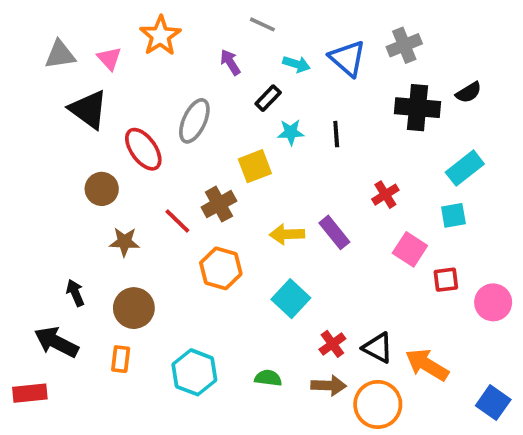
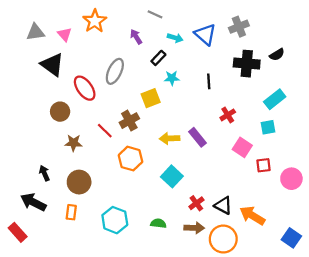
black line: (336, 134) -> (209, 81), moved
red rectangle: (30, 393) -> (18, 232), turned 54

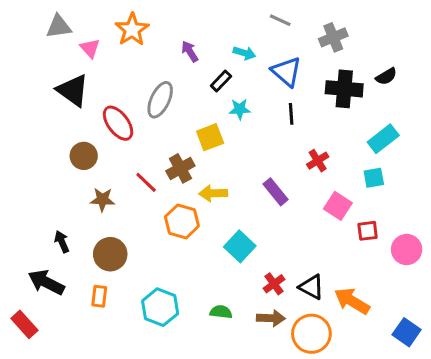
gray line: (155, 14) -> (280, 20), moved
gray triangle: (35, 32) -> (59, 26), moved
blue triangle: (205, 34) -> (286, 72), moved
yellow arrow: (170, 138) -> (213, 193), moved

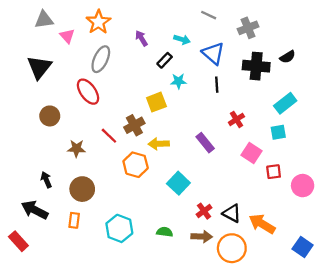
black triangle: (73, 90) -> (39, 67), moved, turned 32
gray ellipse: (160, 100) -> (101, 59), moved
brown circle: (84, 156) -> (50, 116), moved

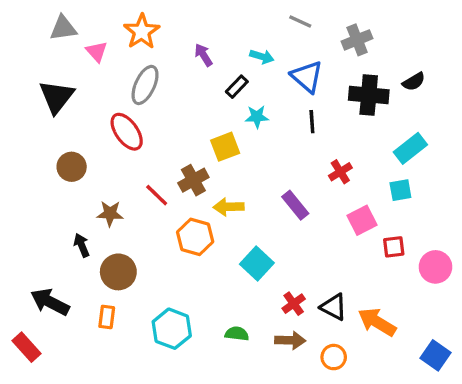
pink square: (252, 153) -> (362, 220), turned 30
black arrow: (46, 180) -> (82, 245), moved
orange circle: (232, 248) -> (334, 357), size x0.6

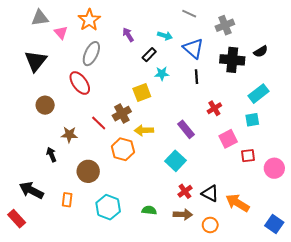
cyan square: (257, 264) -> (175, 161), moved
brown circle: (118, 272) -> (88, 171), moved

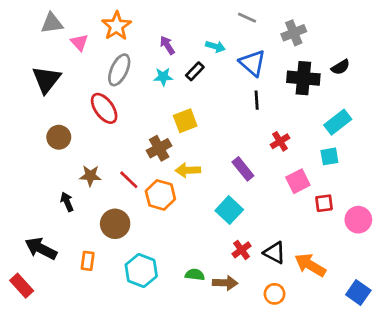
cyan star: (162, 74) -> (163, 77), moved
red line: (99, 123) -> (129, 180), moved
brown arrow: (183, 214) -> (225, 283), moved

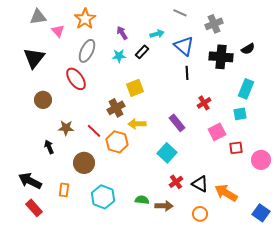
cyan arrow: (215, 47) -> (157, 34), turned -32
cyan rectangle: (338, 122) -> (246, 89), turned -30
red rectangle: (22, 286) -> (34, 208), moved

